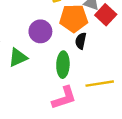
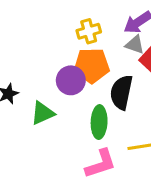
orange pentagon: (74, 18) -> (92, 65), moved
black semicircle: (81, 41) -> (121, 92), size x1.6

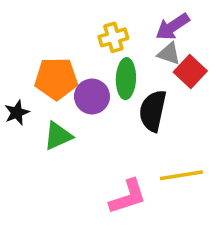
orange pentagon: (92, 65) -> (56, 79), moved
green ellipse: (99, 122) -> (126, 79), moved

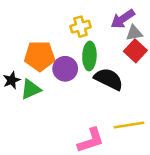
gray triangle: (169, 54) -> (134, 33), moved, turned -30
black semicircle: (153, 111) -> (109, 79), turned 104
green triangle: (58, 136) -> (31, 89), moved

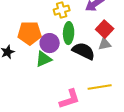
gray triangle: (134, 33) -> (105, 44), moved
green triangle: (31, 89) -> (44, 59), moved

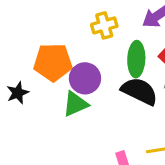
green ellipse: (69, 33) -> (136, 59), moved

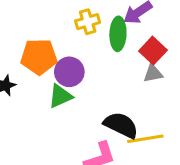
green ellipse: (136, 59) -> (118, 34), moved
black semicircle: (140, 91) -> (121, 125), moved

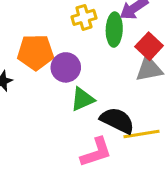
gray triangle: (153, 73) -> (149, 69), size x1.4
green triangle: (60, 96) -> (82, 99), moved

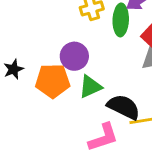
orange pentagon: (35, 52) -> (53, 81), moved

